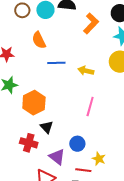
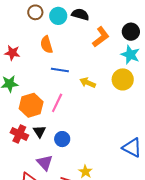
pink line: (90, 106) -> (57, 103), moved
red cross: (29, 143) -> (19, 134), moved
blue circle: (77, 144) -> (62, 139), moved

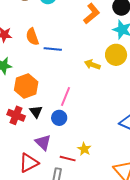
orange semicircle: (47, 45) -> (32, 37), moved
yellow arrow: (88, 83) -> (92, 65), moved
pink line: (57, 103) -> (65, 97), moved

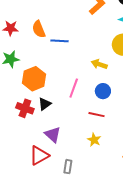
yellow arrow: (92, 65) -> (99, 64), moved
black triangle: (36, 112) -> (45, 104), turned 32
blue circle: (59, 118) -> (103, 91), moved
red line: (68, 159) -> (96, 115), moved

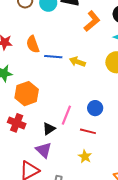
yellow arrow: (99, 64) -> (77, 62), moved
pink line: (74, 88) -> (66, 115), moved
black triangle: (45, 104) -> (49, 129), moved

